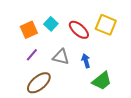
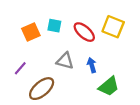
cyan square: (51, 24) -> (54, 26), turned -32
purple line: (32, 55) -> (20, 68), moved

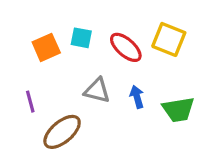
purple line: (20, 68) -> (30, 102), turned -56
green trapezoid: (109, 86) -> (178, 110), moved, turned 30

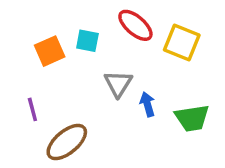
red ellipse: (126, 47) -> (135, 25), moved
gray triangle: (97, 90) -> (118, 84), moved, turned 48

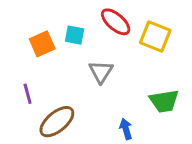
blue arrow: (147, 104) -> (126, 129), moved

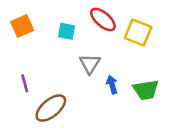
orange square: (42, 44) -> (22, 26), moved
blue arrow: (126, 129) -> (112, 85), moved

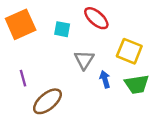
orange square: (22, 26) -> (21, 24), size x1.4
yellow square: (138, 32) -> (129, 51), moved

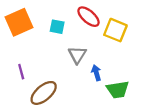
yellow square: (129, 51) -> (115, 30), moved
green trapezoid: (137, 84) -> (118, 90), moved

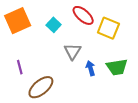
cyan square: (57, 27) -> (54, 25), turned 32
green trapezoid: (118, 90) -> (117, 67), moved

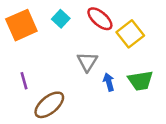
cyan square: (54, 25) -> (61, 19), moved
yellow square: (108, 28) -> (130, 34), turned 30

